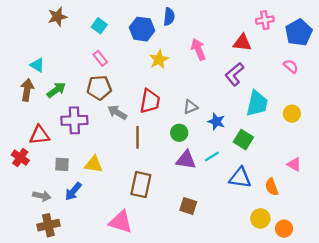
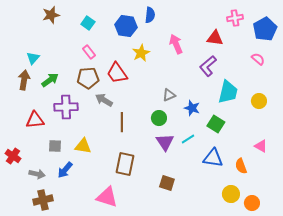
cyan triangle: (37, 65) -> (33, 58), turned 40
red trapezoid: (150, 101) -> (117, 73), moved, turned 135
red cross: (20, 158) -> (13, 156), moved
purple triangle: (186, 160) -> (165, 142), turned 48

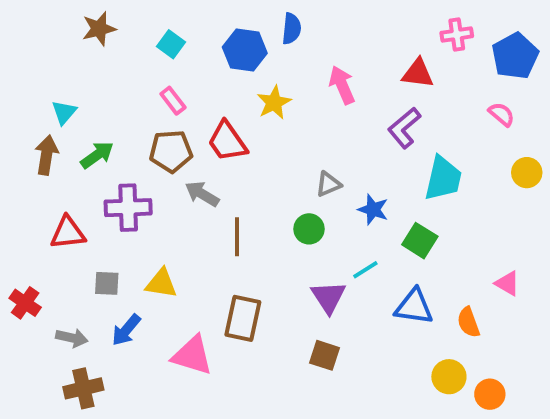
yellow circle: (259, 101) -> (527, 173), moved
purple triangle: (165, 142) -> (328, 297), moved
pink triangle: (107, 197) -> (192, 355), moved

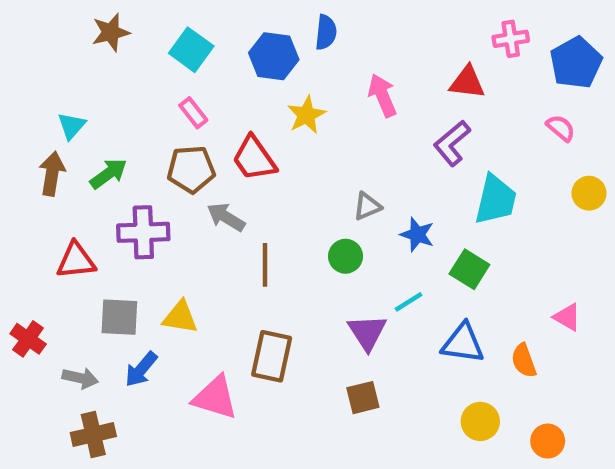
cyan square: (171, 44) -> (191, 50), size x1.4
gray square: (107, 283) -> (119, 317), size x1.4
brown square: (325, 355) -> (363, 398), turned -32
yellow circle: (449, 377) -> (480, 421), moved

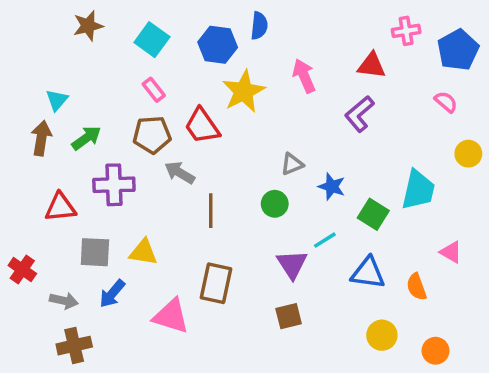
yellow star: (306, 115) -> (244, 91), size x1.4
cyan trapezoid: (496, 200) -> (418, 190), moved

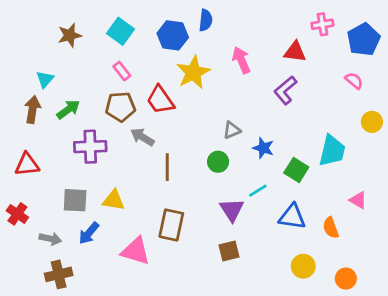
brown star: (88, 26) -> (70, 35), moved
red triangle: (60, 207) -> (27, 164), moved

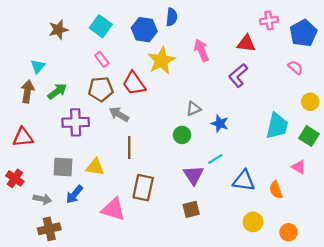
brown line: (167, 167) -> (129, 148), moved
green square: (296, 170) -> (309, 136), moved

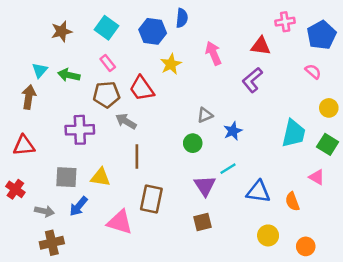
yellow star: (161, 61) -> (171, 64), size x0.7
green arrow: (57, 91) -> (69, 75), moved, turned -132
blue star: (220, 124) -> (233, 131), turned 30

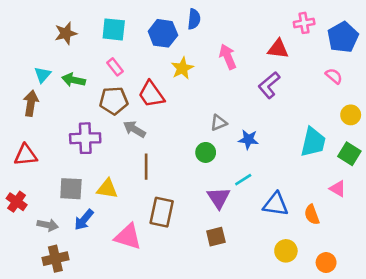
cyan square: (106, 28) -> (114, 29), turned -30
blue star: (233, 131) -> (248, 140), turned 30

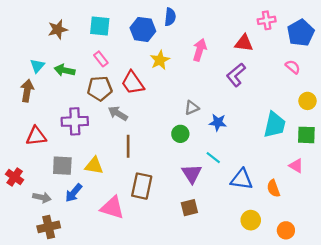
pink arrow: (228, 57) -> (200, 50), turned 40
green square: (349, 154) -> (306, 135), turned -30
red triangle: (26, 155) -> (36, 136), moved
cyan line: (243, 180) -> (213, 158), turned 70

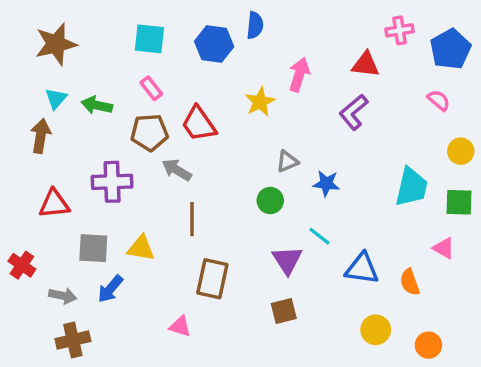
brown star: (58, 29) -> (56, 44), moved, size x1.4
yellow star: (160, 60) -> (260, 102), moved
pink triangle: (112, 208) -> (180, 326), moved, size x0.6

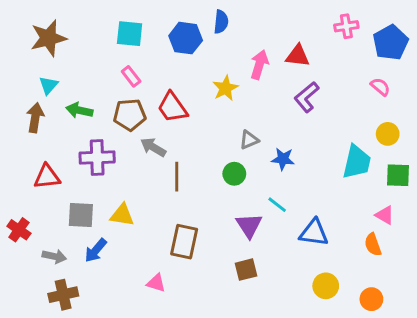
red triangle: (365, 64) -> (298, 56), moved
green arrow: (97, 105) -> (79, 110), moved
yellow circle: (461, 151) -> (388, 134), moved
brown line: (192, 219) -> (177, 177), moved
orange semicircle: (410, 282) -> (373, 245), moved

